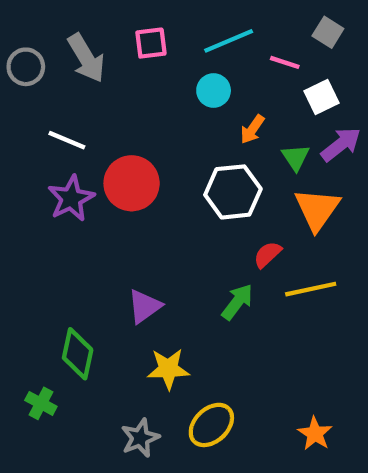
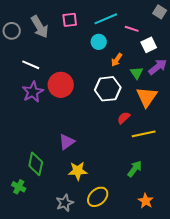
gray square: (328, 32) -> (160, 12), moved
green arrow: (237, 302) -> (135, 169), moved

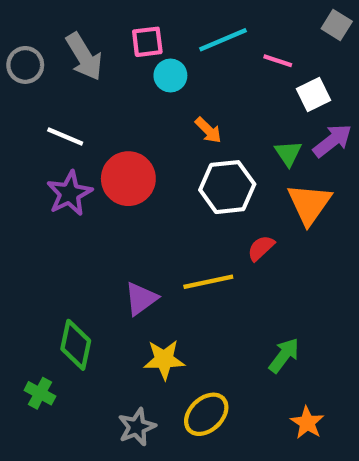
cyan circle: (99, 42) -> (170, 76), moved
orange arrow: (117, 60) -> (208, 130), moved, turned -80
yellow line: (144, 134) -> (208, 282), moved

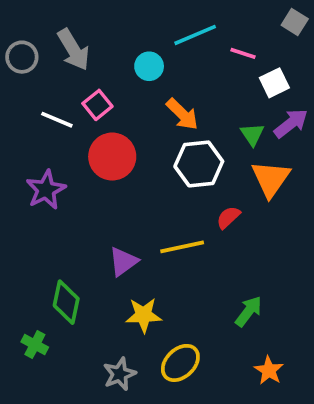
pink square: (147, 42) -> (97, 105), moved, turned -32
orange arrow: (208, 130) -> (182, 114), size x1.4
purple star: (69, 193) -> (46, 190), moved

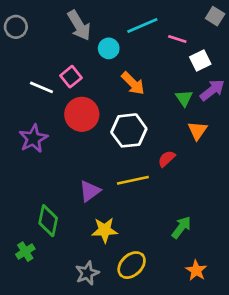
gray arrow: (74, 50) -> (79, 25), moved
gray circle: (22, 57) -> (16, 27), moved
white hexagon: (199, 164) -> (129, 130), moved
orange triangle: (271, 179) -> (198, 130), size x0.7
green cross: (35, 345) -> (25, 252), turned 30

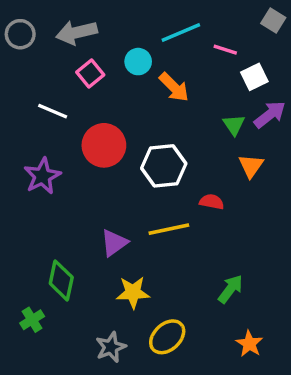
gray arrow: (79, 25) -> (77, 32), moved, turned 108
pink square: (71, 77) -> (90, 74), moved
orange arrow: (133, 83) -> (174, 87), moved
red semicircle: (167, 159) -> (212, 202), turned 54

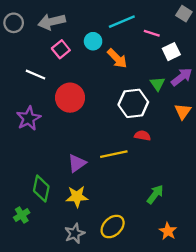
white hexagon: (164, 166) -> (133, 103), moved
orange triangle: (251, 166) -> (183, 111), moved
yellow star: (133, 292) -> (77, 197), moved

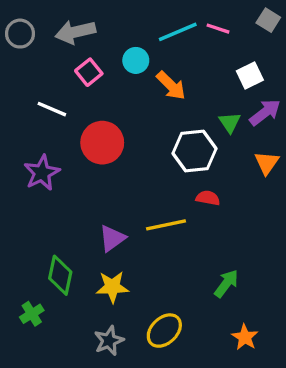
pink line: (152, 33) -> (218, 29), moved

